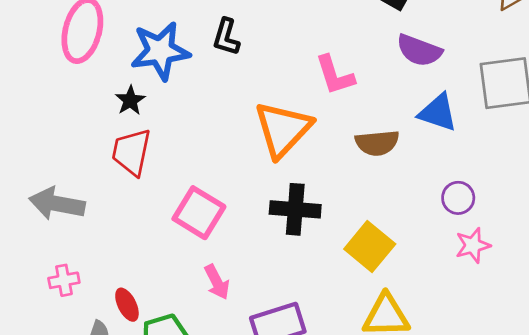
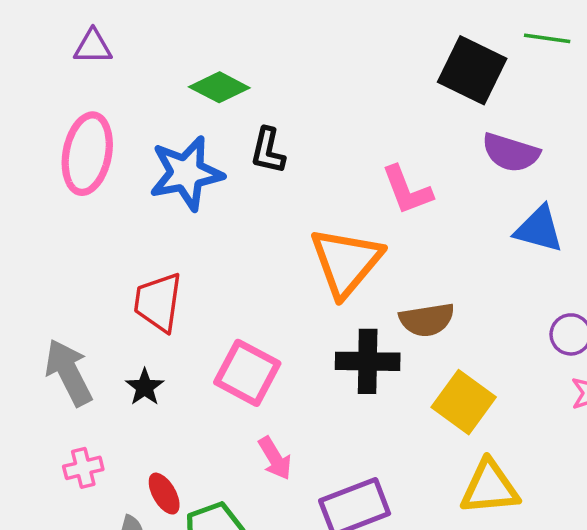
black star: (130, 100) -> (145, 387), moved
brown semicircle: (377, 143) -> (427, 320), moved
gray arrow: (57, 204) -> (69, 372), turned 56

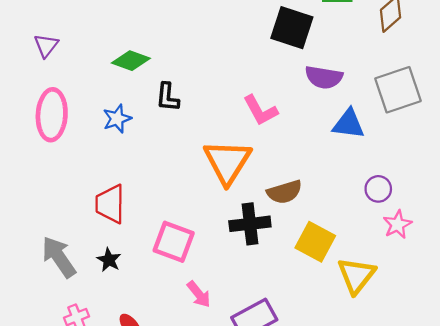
purple triangle: (93, 47) -> (46, 46), turned -44
blue star: (186, 173) -> (117, 119), size x0.6
yellow triangle: (490, 487) -> (356, 275), moved, turned -39

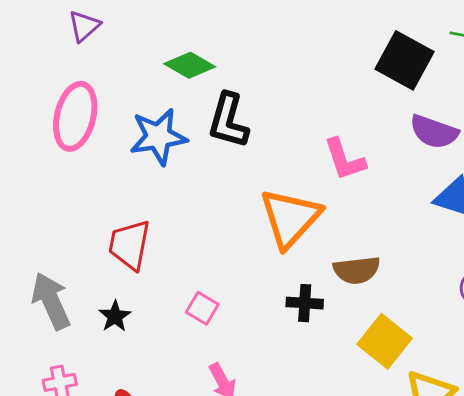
black L-shape: (168, 97) -> (228, 121), size x1.4
blue star: (117, 119) -> (158, 137), size x1.5
black cross: (250, 224) -> (305, 303), size x0.7
pink square: (174, 242) -> (202, 308), size x0.6

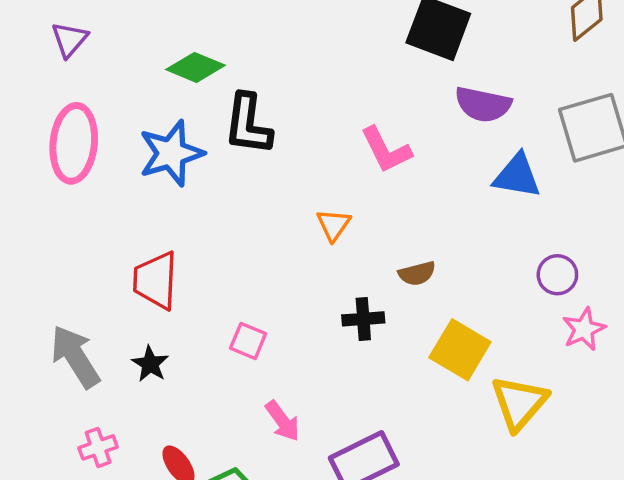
orange triangle: (290, 218) -> (334, 225), size x0.5
brown semicircle: (357, 270) -> (417, 273), size x0.7

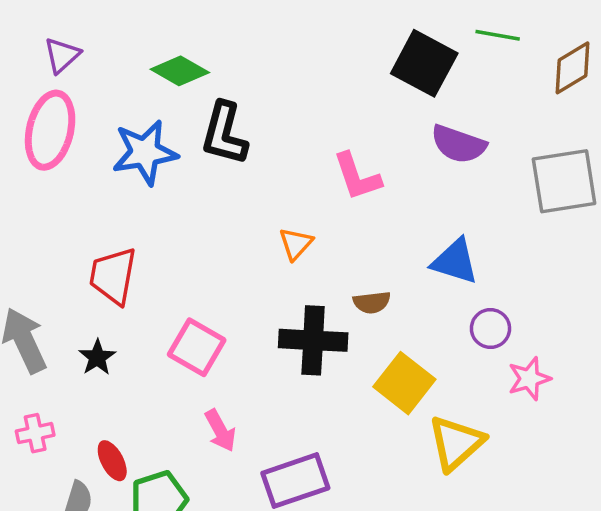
purple triangle: (70, 40) -> (62, 55), moved
blue triangle: (517, 176) -> (455, 261), moved
purple circle: (557, 275) -> (490, 328), moved
black cross: (363, 319) -> (313, 340), size x1.6
pink square: (248, 341) -> (197, 347), size x1.5

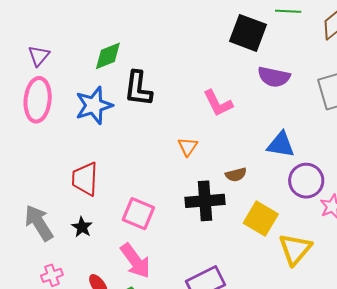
green diamond: (180, 71) -> (108, 56), turned -44
purple circle: (490, 328) -> (306, 181), size x1.5
pink arrow: (220, 431) -> (135, 261), moved, size x1.5

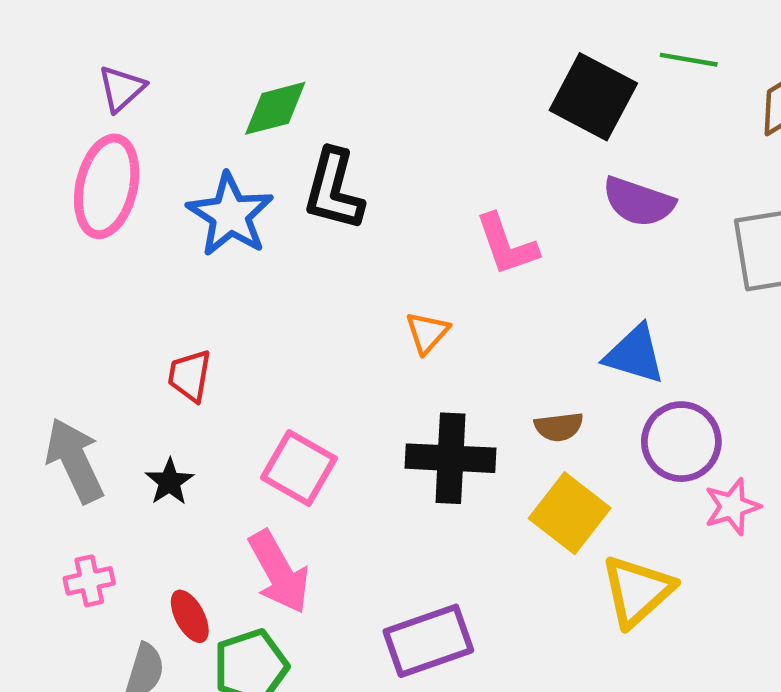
blue star: (94, 105) -> (230, 215), turned -30
brown semicircle: (236, 175) -> (559, 427), moved
red trapezoid: (85, 179) -> (190, 376), size x0.7

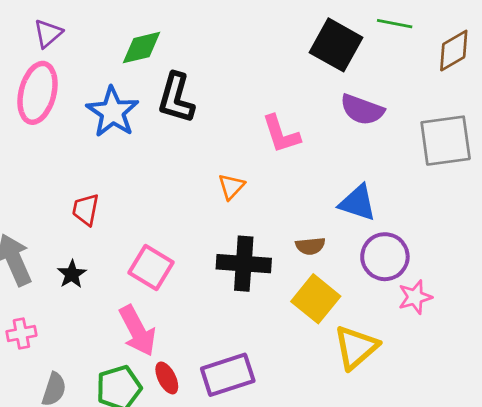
red ellipse: (190, 616) -> (167, 378), moved

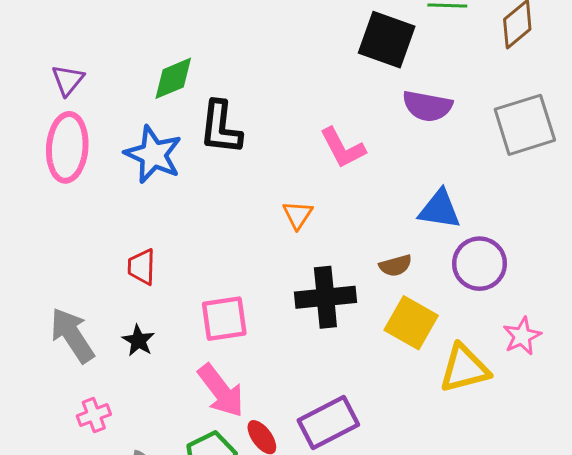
pink square: (151, 267) -> (224, 319), turned -30
pink star: (415, 297) -> (522, 336), moved
yellow triangle: (356, 347) -> (464, 369), turned 36

